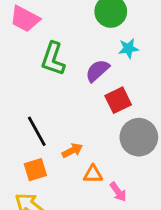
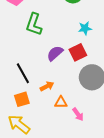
cyan star: (128, 48) -> (85, 28), moved
purple semicircle: (97, 71) -> (55, 53), moved

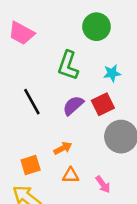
green L-shape: (34, 24) -> (68, 65), moved
black line: (23, 73) -> (32, 102), moved
orange triangle: (61, 102) -> (71, 175), moved

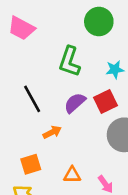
orange arrow: (63, 148) -> (52, 132), moved

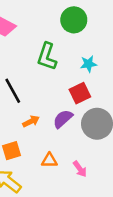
purple semicircle: (75, 103) -> (63, 119), moved

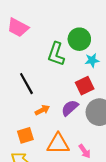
green circle: (74, 20) -> (79, 39), moved
orange triangle: (49, 160) -> (58, 144), size x1.6

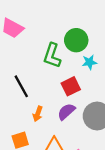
red square: (85, 86) -> (71, 86), moved
orange arrow: (42, 110) -> (38, 114), turned 136

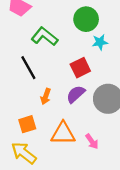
green L-shape: (52, 56) -> (45, 36), moved, turned 110

